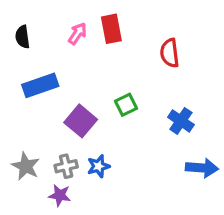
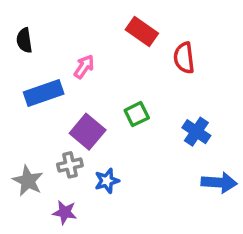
red rectangle: (111, 29) -> (142, 32), moved, turned -44
pink arrow: (77, 34) -> (84, 67), moved
gray cross: (66, 166) -> (70, 165), moved

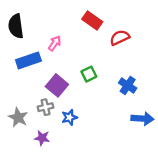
black semicircle: (24, 40) -> (16, 26), size x1.5
red semicircle: (184, 58) -> (120, 38), turned 72

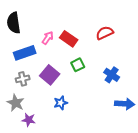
red rectangle: (92, 20) -> (69, 39), moved
gray cross: (46, 107) -> (23, 79), moved
purple star: (42, 138) -> (29, 120), moved

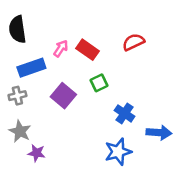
blue cross: (112, 75) -> (125, 113), moved
gray cross: (23, 79) -> (17, 96), moved
blue star: (61, 103) -> (118, 152), moved, size x1.5

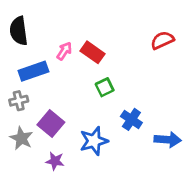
red semicircle: (133, 42) -> (162, 40), moved
purple square: (63, 96) -> (51, 123), moved
blue star: (118, 152) -> (94, 141), moved
purple star: (37, 153) -> (55, 161), moved

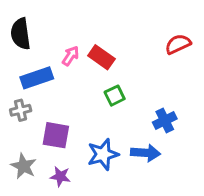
blue cross: (131, 119) -> (165, 121), moved, turned 30
purple square: (51, 123) -> (56, 135), turned -30
gray star: (21, 138) -> (24, 166), moved
blue arrow: (168, 140) -> (146, 153), moved

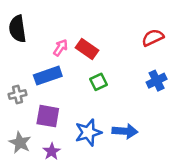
blue rectangle: (37, 78) -> (48, 76), moved
blue cross: (165, 121) -> (157, 81), moved
purple star: (60, 176) -> (52, 151), turned 30

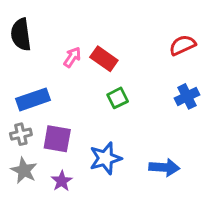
blue rectangle: (48, 76) -> (33, 99), moved
gray cross: (17, 95) -> (21, 134), moved
blue arrow: (125, 131) -> (164, 167), moved

